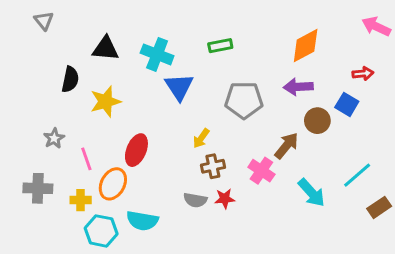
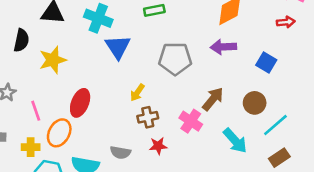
red arrow: (363, 74) -> (286, 22), moved
brown circle: (317, 121) -> (255, 103), moved
gray semicircle: (195, 200) -> (120, 152), moved
brown rectangle: (379, 207) -> (279, 158), moved

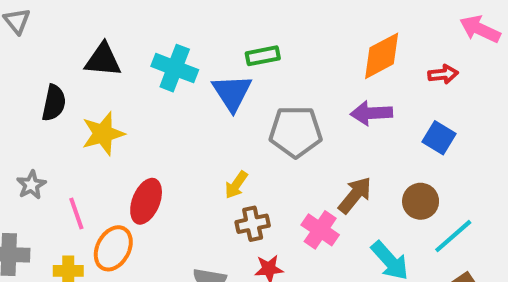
red arrow: (286, 22) -> (443, 74), moved
blue triangle: (118, 47) -> (232, 93), moved

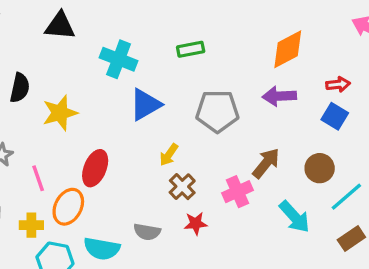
black triangle: (103, 60) -> (60, 26), moved
red arrow: (443, 74) -> (338, 84), moved
blue triangle: (232, 93) -> (145, 105), moved, turned 33
brown cross: (253, 224) -> (182, 187), turned -32
pink cross: (320, 230) -> (238, 192), turned 32

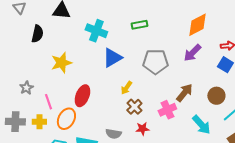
black semicircle: (20, 88) -> (37, 34), moved
purple arrow: (279, 96) -> (192, 53), turned -42
yellow cross: (31, 225) -> (39, 122), moved

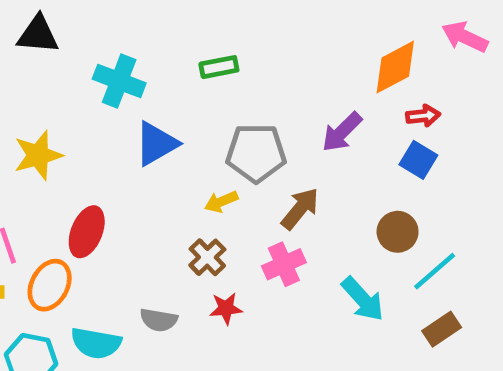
orange diamond: (197, 25) -> (395, 67), moved
yellow arrow: (126, 88) -> (221, 202), moved, turned 32
brown arrow: (184, 93) -> (300, 209), moved

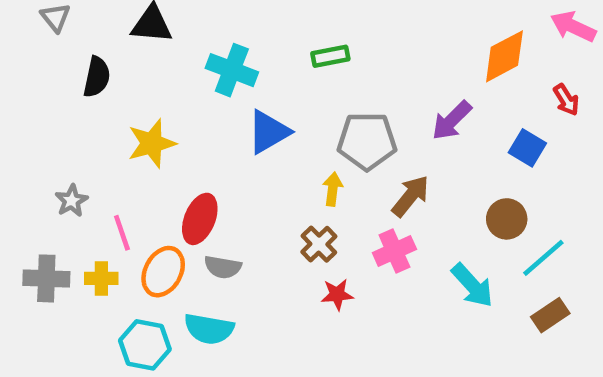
red arrow: (423, 116) -> (566, 100), moved, turned 64
yellow arrow: (221, 202) -> (333, 189), turned 120
gray semicircle: (159, 320) -> (223, 267), moved

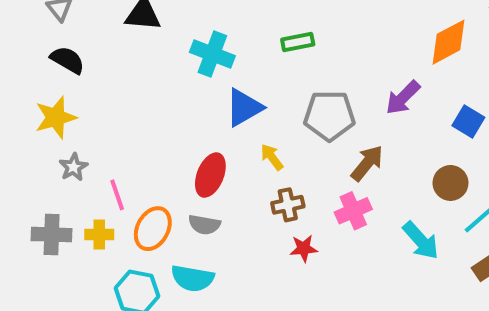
black semicircle: (97, 77) -> (67, 60), moved, turned -72
yellow star: (152, 143) -> (56, 117), moved
yellow arrow: (333, 189) -> (272, 157), moved, turned -44
red ellipse: (200, 219) -> (210, 175), moved
brown cross: (319, 244) -> (288, 205), turned 32

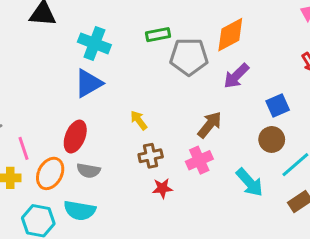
orange diamond: (449, 42) -> (230, 35), moved
blue triangle: (244, 108) -> (89, 83), moved
gray pentagon: (329, 115) -> (189, 57), moved
blue square: (468, 121) -> (278, 106), moved, turned 35
red ellipse: (210, 175) -> (75, 137), moved

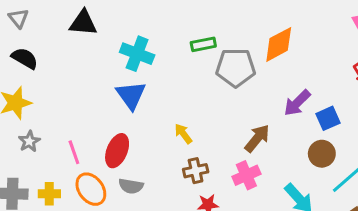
purple arrow: (236, 76) -> (297, 103), moved
blue triangle: (89, 83) -> (131, 95), turned -36
pink line: (24, 148) -> (74, 152), moved
orange ellipse: (50, 173) -> (91, 189), turned -64

